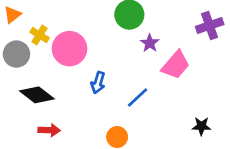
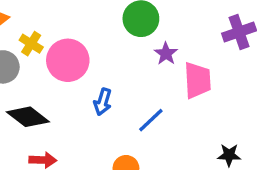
pink trapezoid: (176, 65) -> (197, 80), turned -44

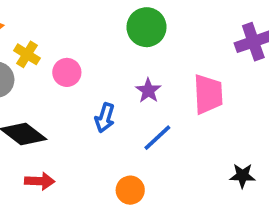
purple star: (166, 54) -> (148, 91), moved
pink circle: (68, 60) -> (67, 72), size x0.6

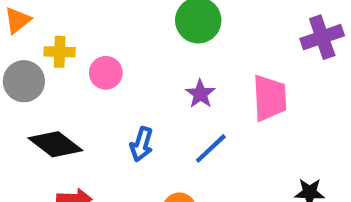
yellow cross: (27, 54) -> (60, 52), turned -30
blue arrow: (105, 118) -> (142, 144), moved

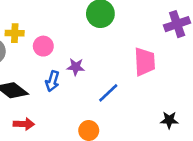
purple star: (200, 94) -> (76, 67), moved, turned -30
blue arrow: (142, 144) -> (52, 81), moved

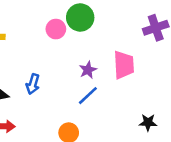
pink circle: (43, 46) -> (56, 29), moved
purple star: (76, 67) -> (88, 70), moved, turned -30

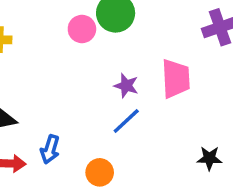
purple star: (88, 70) -> (126, 86), turned -30
blue arrow: (33, 84) -> (50, 149), moved

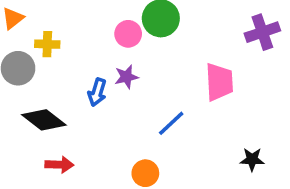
purple star: (126, 86) -> (126, 77), moved, turned -30
blue arrow: (50, 149) -> (97, 92), moved

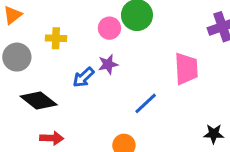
yellow cross: (47, 44) -> (56, 38), moved
blue arrow: (97, 92) -> (83, 77), turned 30

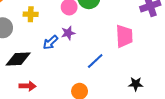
black diamond: (39, 100) -> (18, 59), turned -40
black star: (214, 134) -> (136, 84), moved

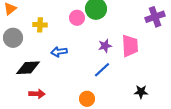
purple star: (68, 33) -> (105, 46), moved
blue arrow: (50, 42) -> (59, 52), turned 35

